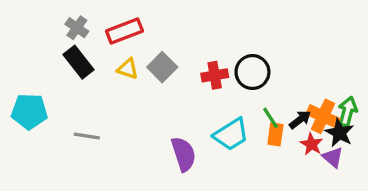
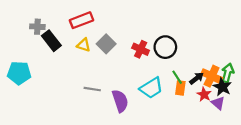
gray cross: (77, 28) -> (37, 27), moved, turned -32
red cross: (215, 75) -> (141, 49), turned 35
gray line: (87, 136) -> (92, 89), moved

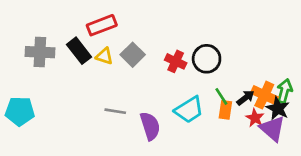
gray cross: (37, 27) -> (40, 52), moved, size x1.5
black rectangle: (51, 41) -> (79, 51), moved
cyan pentagon: (19, 73) -> (20, 111), moved
purple triangle: (218, 103) -> (272, 129), size x1.5

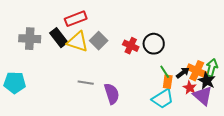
yellow triangle: (104, 56) -> (78, 42), size x1.6
cyan trapezoid: (189, 110) -> (163, 99), moved

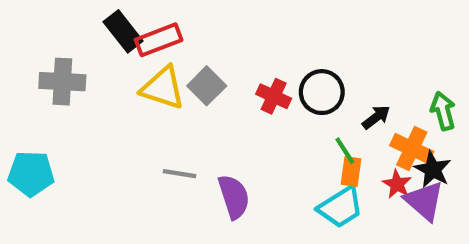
black rectangle: (59, 38) -> (123, 31), moved
green arrow: (212, 68) -> (443, 111), moved, turned -30
black arrow: (183, 73) -> (376, 117), moved

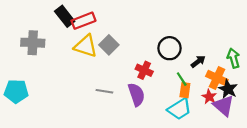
red cross: (274, 96) -> (144, 70), moved
gray line: (179, 174) -> (104, 91), moved
purple semicircle: (234, 197) -> (136, 95), moved

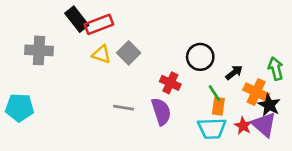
yellow triangle: (86, 46) -> (101, 54), size x0.7
red star: (209, 97) -> (243, 126), moved
cyan trapezoid: (179, 109) -> (212, 128), turned 30

